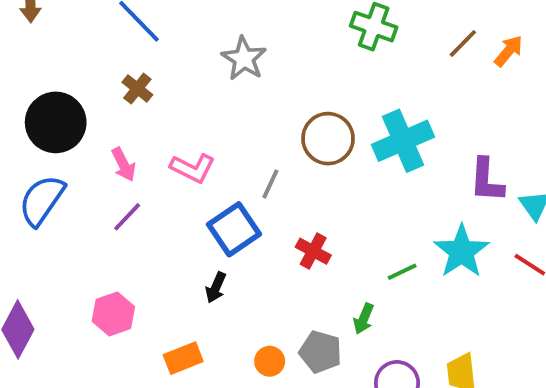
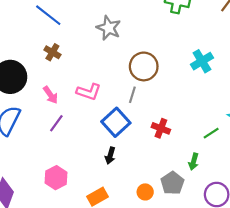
brown circle: (328, 139) -> (144, 66), moved
cyan cross: (403, 141) -> (202, 61), size x0.7
gray pentagon: (320, 352) -> (172, 183), turned 30

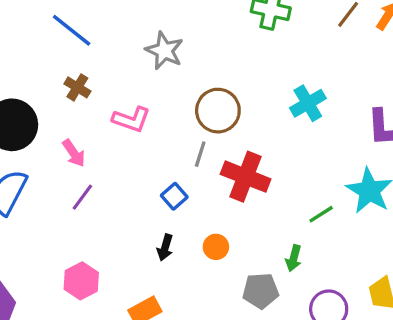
pink L-shape: (89, 92) -> (131, 119), moved
blue square: (116, 122) -> (174, 196), size x0.6
red cross: (161, 128) -> (246, 177), moved, size x1.6
gray pentagon: (172, 183) -> (261, 291), turned 30
orange circle: (145, 192) -> (216, 247), moved

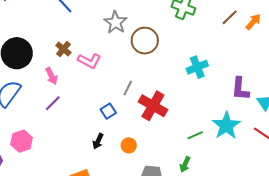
brown cross: (77, 87) -> (63, 49), moved
brown circle: (218, 111) -> (145, 41), moved
green arrow: (294, 258) -> (185, 164), moved
pink hexagon: (81, 281) -> (22, 141), moved

